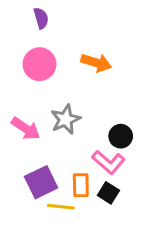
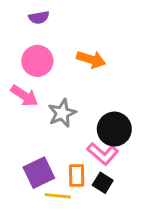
purple semicircle: (41, 18) -> (39, 17), turned 96
pink arrow: (26, 129) -> (24, 96), moved
black circle: (121, 136) -> (114, 129), size x1.5

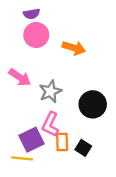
pink circle: (37, 61) -> (36, 35), moved
pink L-shape: (103, 154) -> (50, 124), moved, turned 75
yellow line: (58, 196) -> (22, 158), moved

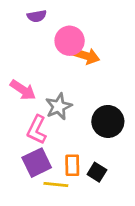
pink circle: (36, 35) -> (70, 41), moved
pink L-shape: (50, 124) -> (37, 130), moved
yellow line: (22, 158) -> (56, 184), moved

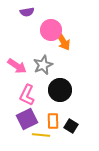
orange arrow: (86, 56) -> (63, 41), turned 42
gray star: (59, 106) -> (43, 65), moved
black circle: (108, 121) -> (60, 90), moved

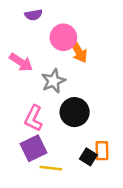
pink arrow: (17, 66) -> (21, 62), moved
orange rectangle: (53, 121) -> (102, 151), moved

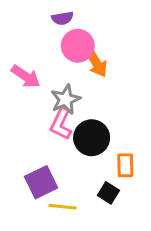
purple semicircle: (33, 15) -> (62, 18), moved
pink L-shape: (33, 118) -> (61, 124), moved
orange rectangle: (102, 151) -> (125, 165), moved

